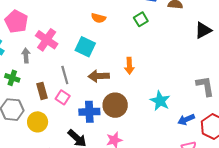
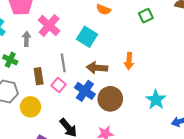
blue cross: (89, 112) -> (85, 91), moved, turned 30

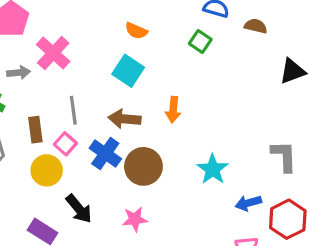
green square: (146, 16) -> (200, 41), turned -32
cyan square: (87, 37) -> (128, 71), moved
gray arrow: (27, 39) -> (18, 73), turned 80
yellow circle: (31, 107) -> (47, 170), moved

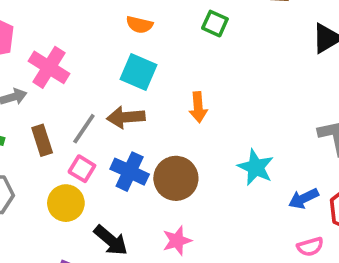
gray line: (73, 110) -> (84, 129), turned 52
brown arrow: (124, 119) -> (126, 117), moved
brown rectangle: (35, 130) -> (42, 140), moved

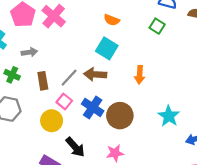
pink cross: (49, 67) -> (54, 16), moved

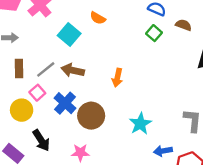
green square: (157, 26) -> (154, 33), moved
cyan square: (107, 48) -> (69, 34), moved

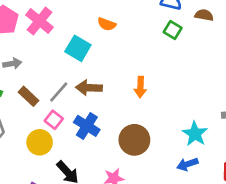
brown rectangle: (19, 69) -> (28, 96), turned -36
brown circle: (91, 116) -> (134, 140), moved
cyan star: (140, 124) -> (195, 134), moved
blue arrow: (163, 151) -> (187, 164), moved

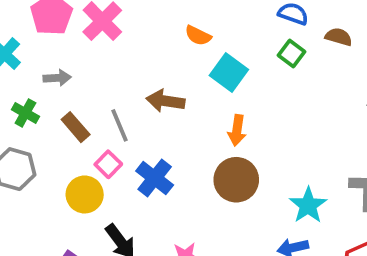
cyan square: (78, 48) -> (229, 73), moved
brown arrow: (89, 88) -> (165, 101), moved
gray line: (59, 92) -> (119, 125), turned -70
brown circle: (134, 140) -> (236, 180), moved

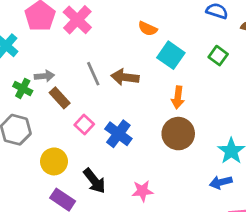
green square: (291, 53) -> (218, 56), moved
gray arrow: (57, 78) -> (44, 76), moved
gray line: (119, 125) -> (93, 74), moved
yellow circle: (85, 194) -> (54, 161), moved

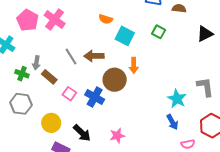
gray arrow: (44, 76) -> (36, 63), turned 112
brown circle: (178, 134) -> (115, 80), moved
blue arrow: (221, 182) -> (172, 122), turned -98

